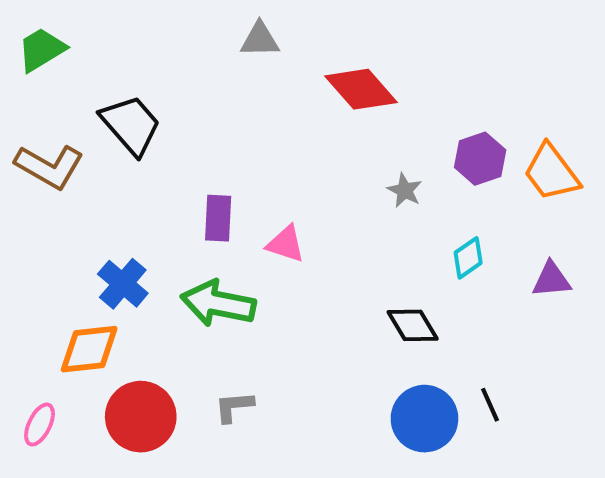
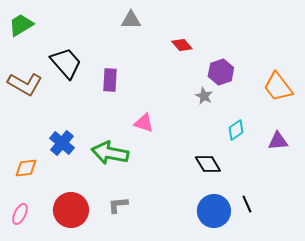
red diamond: (361, 89) -> (182, 45), size x0.6
purple hexagon: (480, 159) -> (221, 72), moved
purple rectangle: (218, 218) -> (110, 80), moved
orange diamond: (89, 349) -> (26, 168), moved, size x0.7

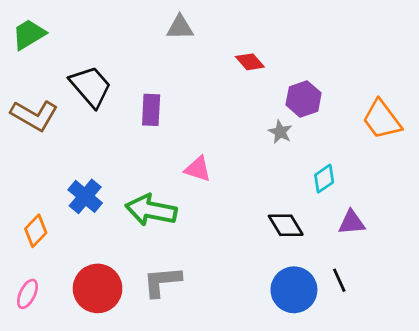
purple triangle: (278, 141) -> (352, 223), moved
orange diamond: (26, 168) -> (36, 231), turned -40
gray L-shape: (118, 205) -> (162, 282), size x1.4

